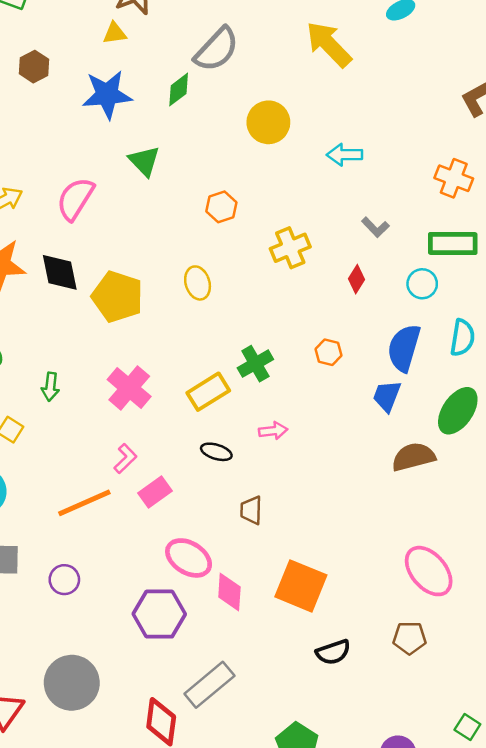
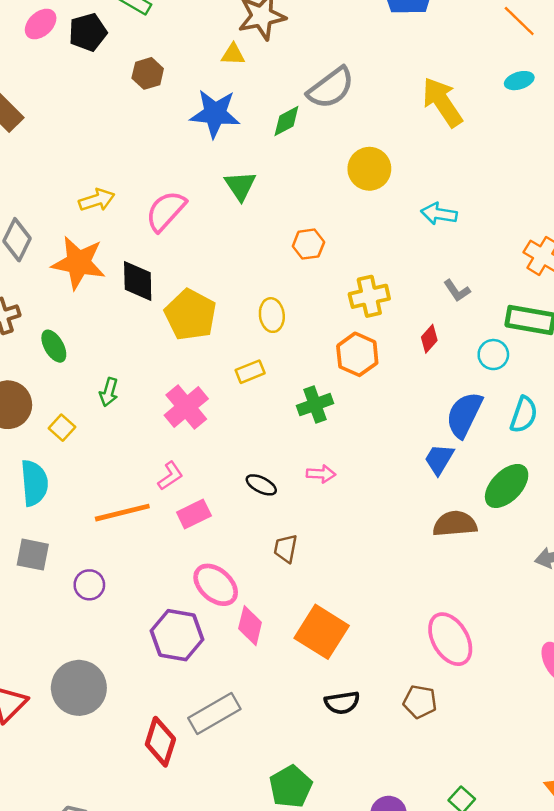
orange hexagon: (329, 352) -> (357, 354), moved, size x1.6
yellow rectangle: (208, 392) -> (250, 372), moved, size x0.7

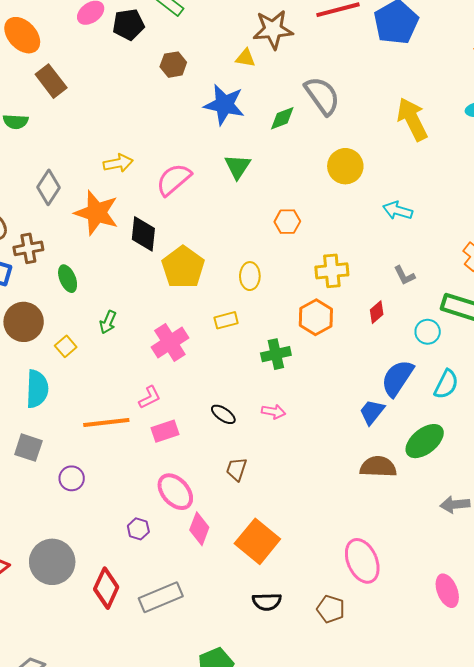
gray semicircle: (331, 88) -> (322, 96), turned -96
purple hexagon: (177, 635) -> (138, 529), size x0.5
red diamond: (160, 742) -> (106, 588), moved

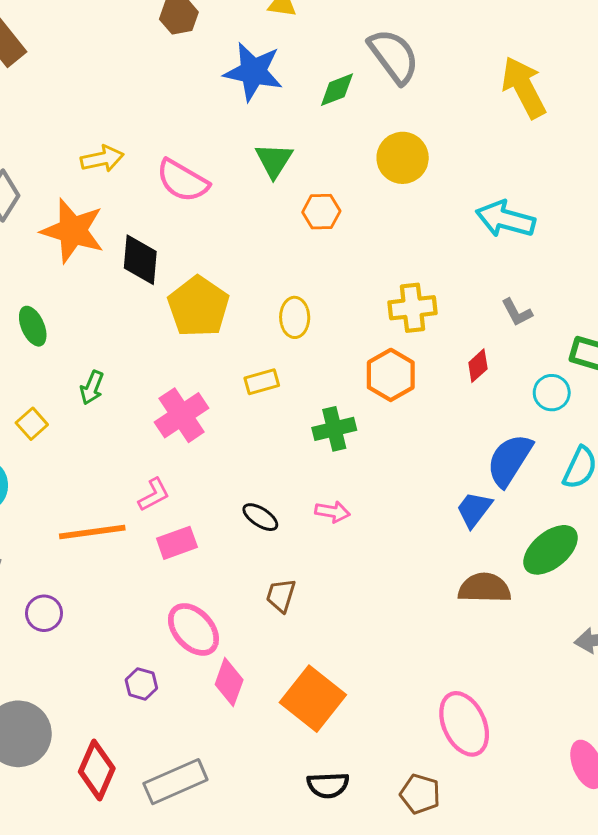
yellow circle: (345, 166) -> (403, 158), moved
pink semicircle: (174, 179) -> (182, 181), turned -108
cyan arrow: (398, 210) -> (505, 219), size x1.4
orange hexagon: (287, 222) -> (321, 212), moved

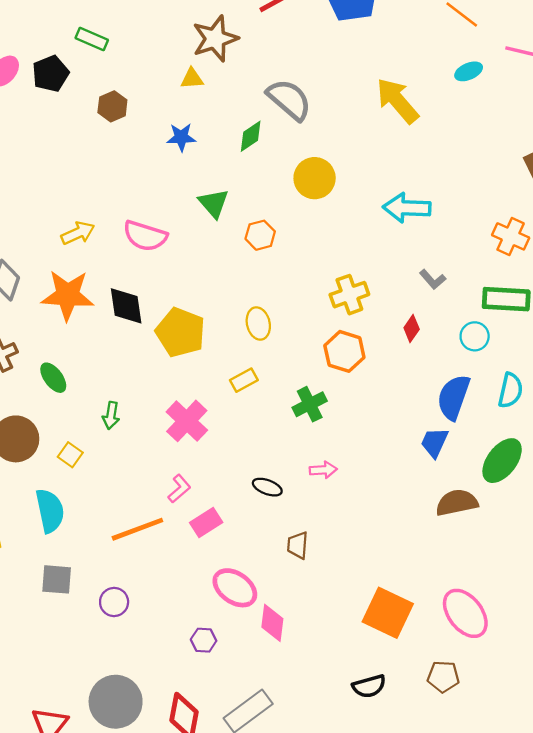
blue star: (253, 72) -> (181, 137), size x0.6
orange square: (313, 699) -> (388, 613), moved

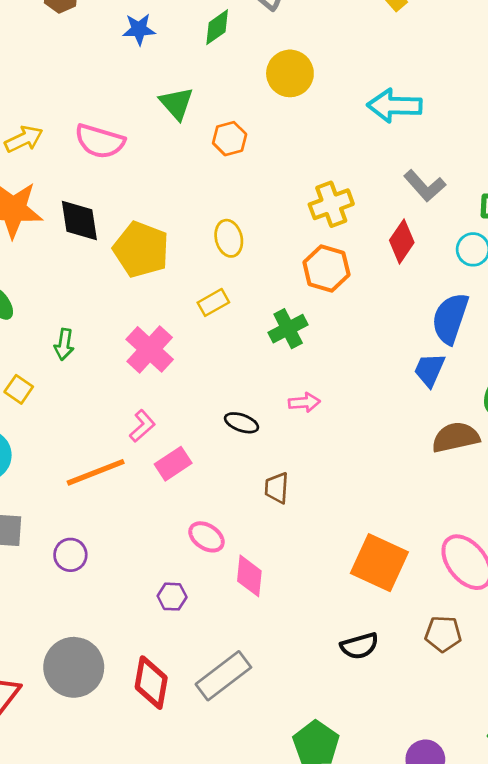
gray L-shape: (433, 279) -> (425, 186), size x1.4
red diamond: (412, 328) -> (402, 241), size x1.4
pink ellipse: (235, 588) -> (207, 537), size x0.7

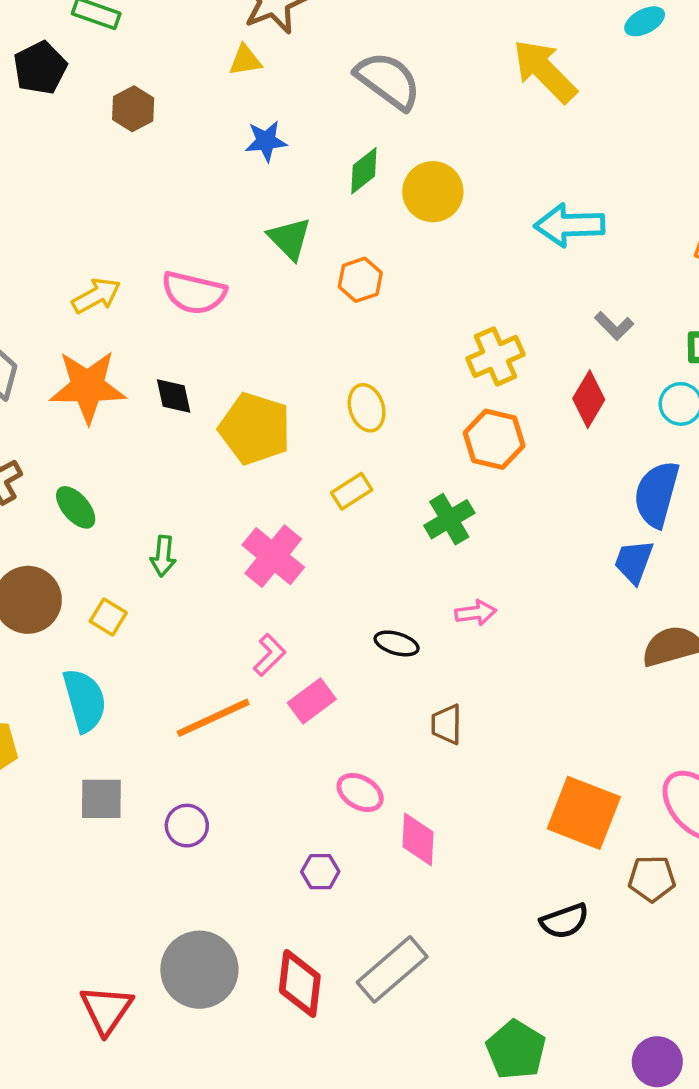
green diamond: (217, 27) -> (364, 171), moved
blue star: (139, 29) -> (266, 141), moved
gray L-shape: (425, 186) -> (614, 326), size x0.7
black diamond: (79, 221) -> (174, 396), size x0.7
brown pentagon: (443, 634) -> (652, 879), moved

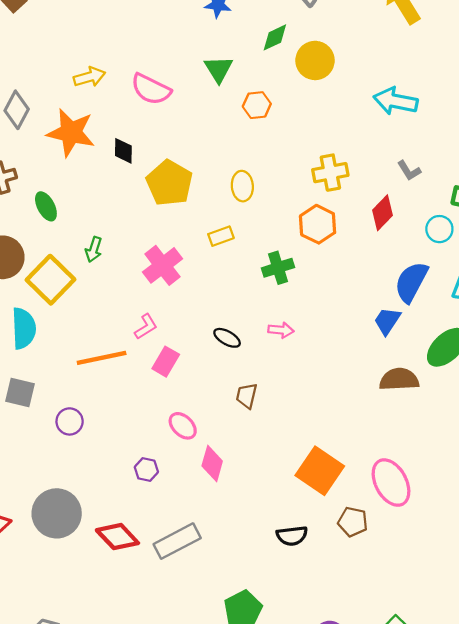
yellow square: (108, 617) -> (50, 280), size x2.0
pink rectangle: (312, 701) -> (166, 362), turned -36
red diamond: (300, 983) -> (117, 537), turned -63

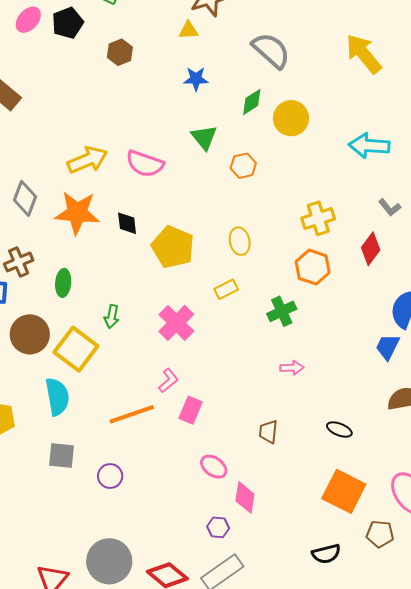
yellow arrow: (89, 77) -> (87, 160), size x1.4
green ellipse: (46, 206) -> (63, 283), turned 40
black ellipse: (227, 338) -> (339, 430), moved
purple hexagon: (146, 470) -> (218, 527), moved

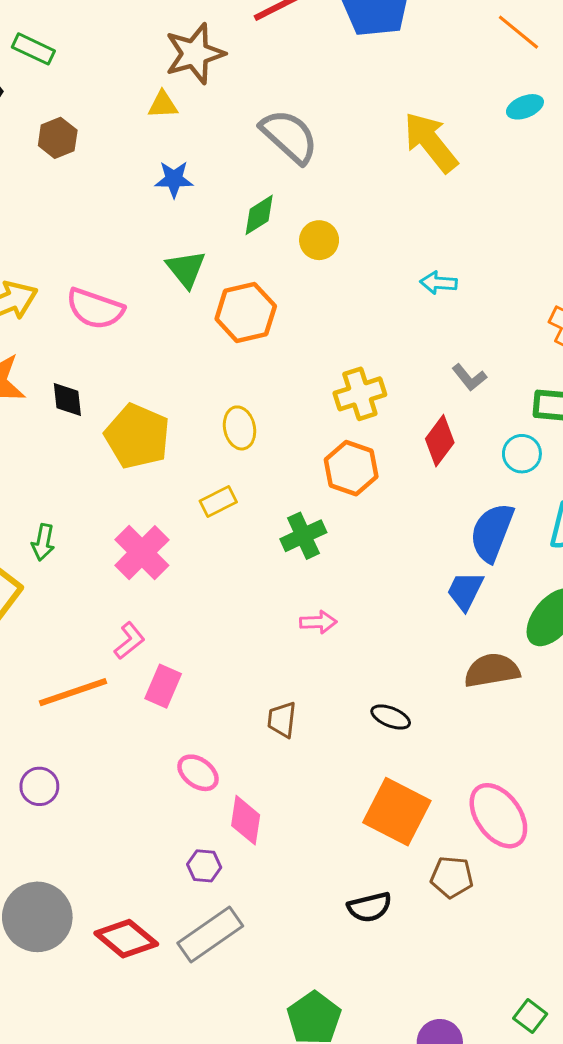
yellow circle: (291, 118) -> (319, 240), size x0.7
cyan arrow: (369, 146) -> (438, 283), size x0.6
orange hexagon: (243, 166) -> (246, 313), size x1.5

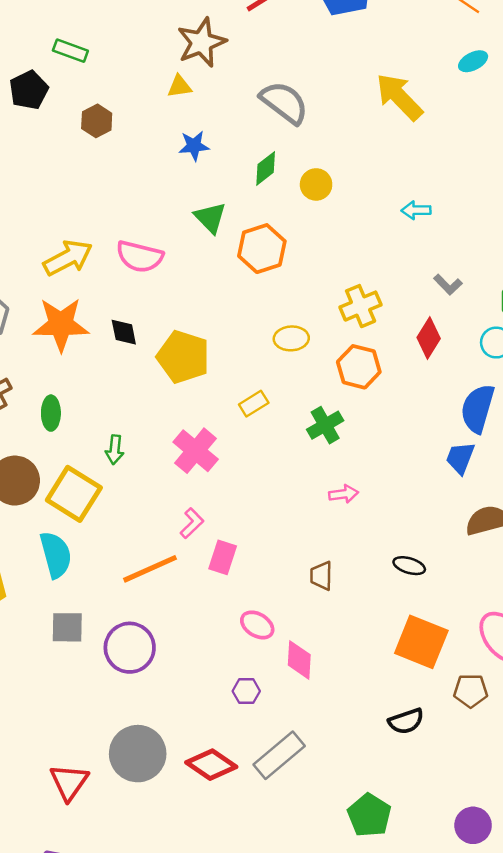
yellow ellipse: (240, 428) -> (291, 338), moved, turned -76
purple circle: (39, 786) -> (130, 648), size x1.6
purple hexagon: (204, 866) -> (246, 691), moved

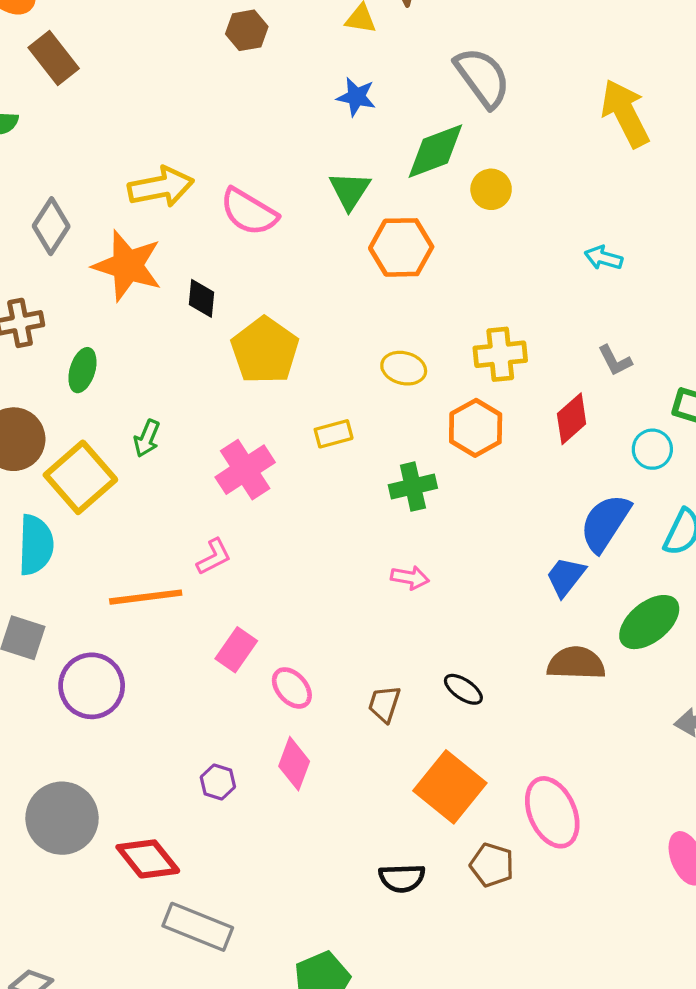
green diamond: (266, 168) -> (435, 151), size x1.5
pink rectangle: (223, 557) -> (236, 650), moved
brown trapezoid: (321, 576) -> (384, 704), moved
pink ellipse: (257, 625) -> (292, 688), moved
gray rectangle: (279, 755) -> (198, 927), moved, turned 45

